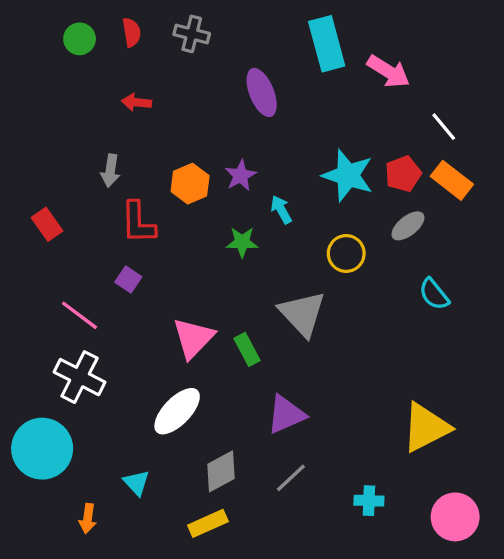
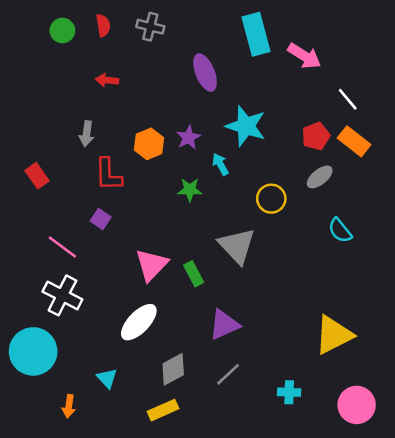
cyan star: (348, 175) -> (246, 126), moved

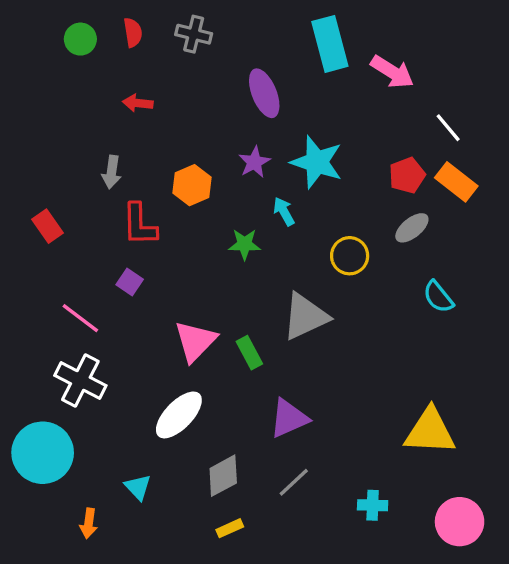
purple star: (188, 137) -> (254, 162), moved
gray triangle: (237, 246) -> (305, 316), turned 48
yellow triangle: (334, 335) -> (430, 431), turned 30
yellow rectangle: (163, 410) -> (230, 528), moved, size x0.7

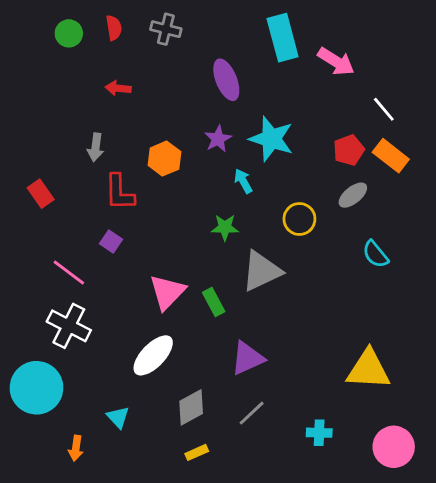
green star: (245, 244) -> (225, 227), moved

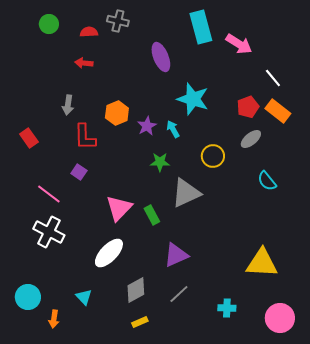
red semicircle: (114, 28) -> (89, 32), moved, turned -84
purple star: (218, 139) -> (147, 126), moved
cyan circle: (36, 388) -> (28, 297), moved, size x0.7

